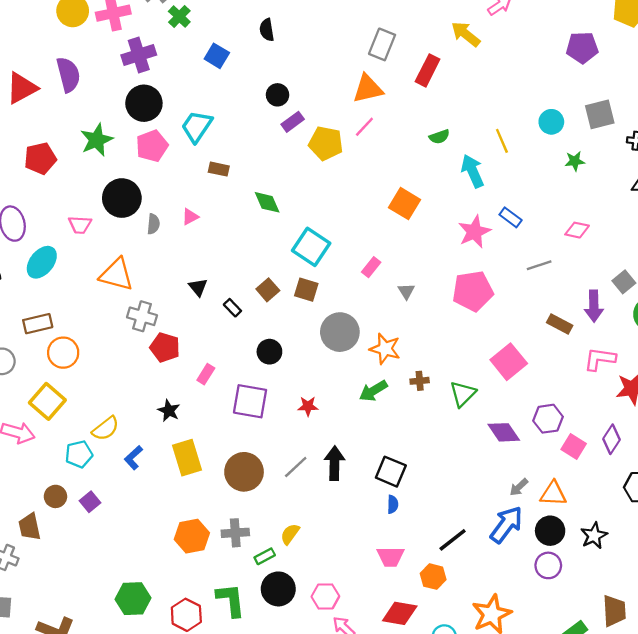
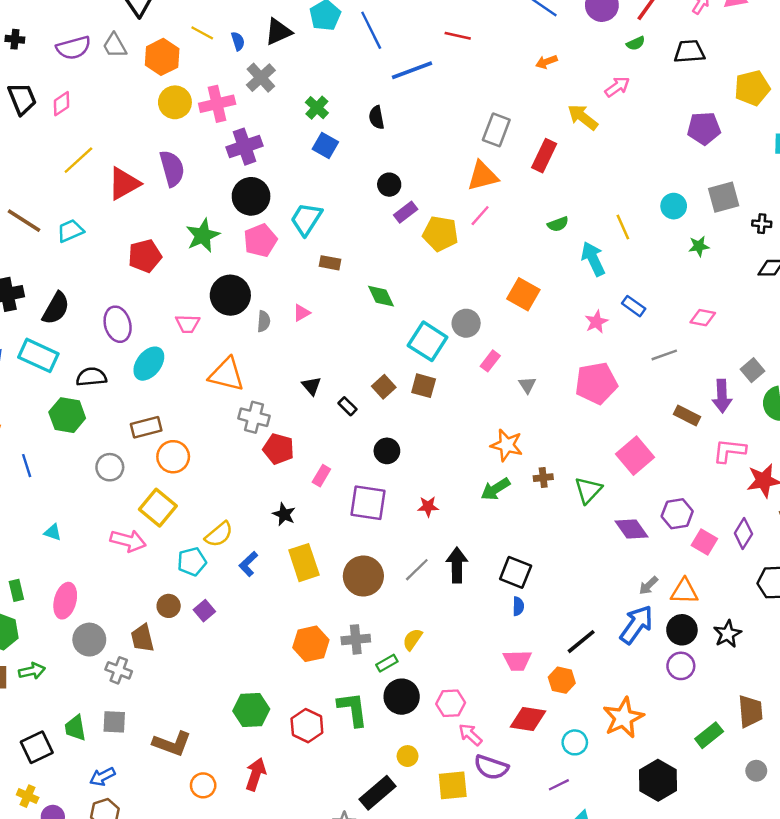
green cross: (179, 17) -> (317, 108), moved
pink star: (474, 232) -> (596, 322), size x0.7
gray circle: (340, 332) -> (466, 323), moved, size x0.7

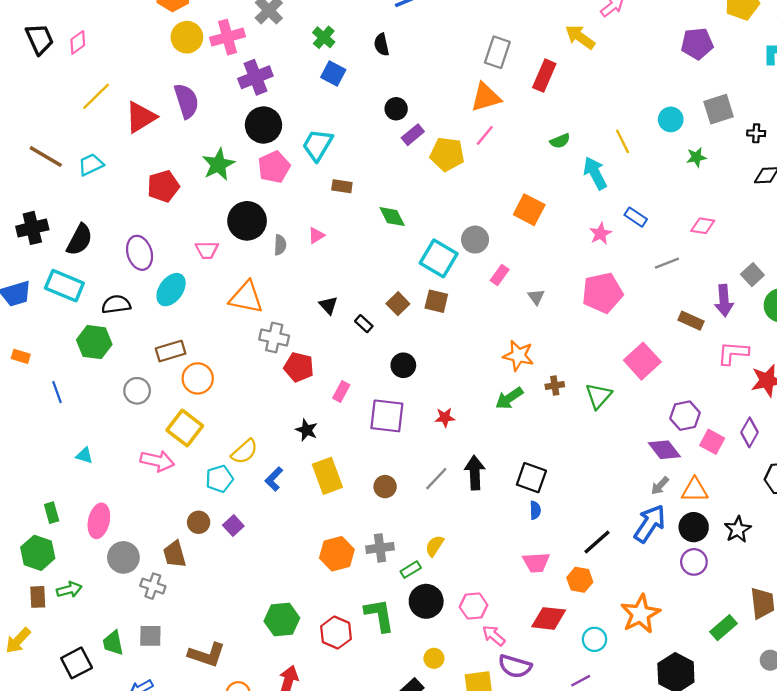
purple diamond: (632, 529) -> (664, 450), moved
brown circle: (363, 576) -> (385, 487), size x0.6

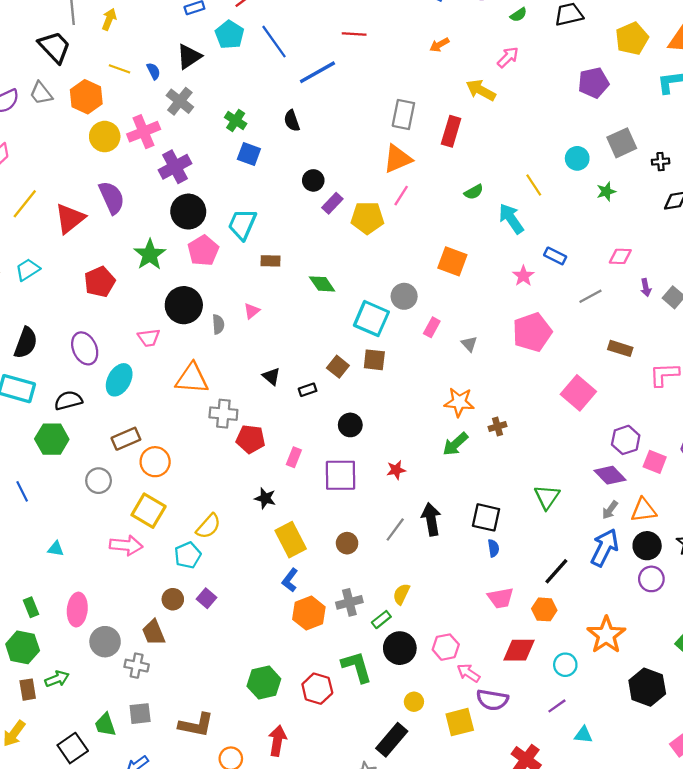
purple arrow: (724, 301) -> (646, 288), moved, size x0.6
black rectangle: (364, 324) -> (308, 390), turned -54
green triangle: (599, 396) -> (547, 497), moved
blue L-shape: (274, 479) -> (290, 580), moved

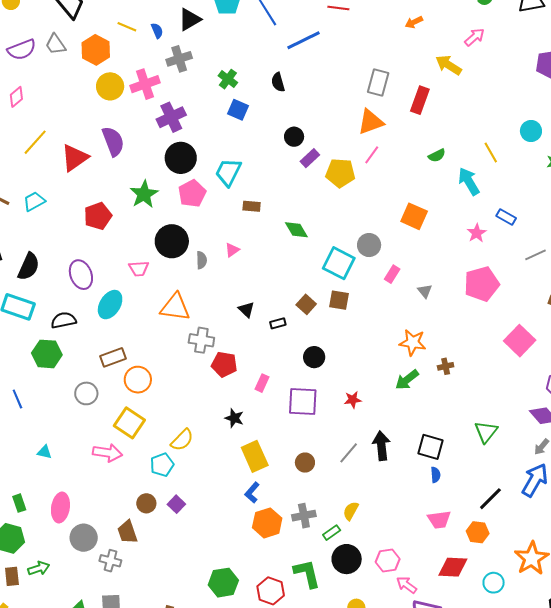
gray cross: (180, 101) -> (179, 59), turned 30

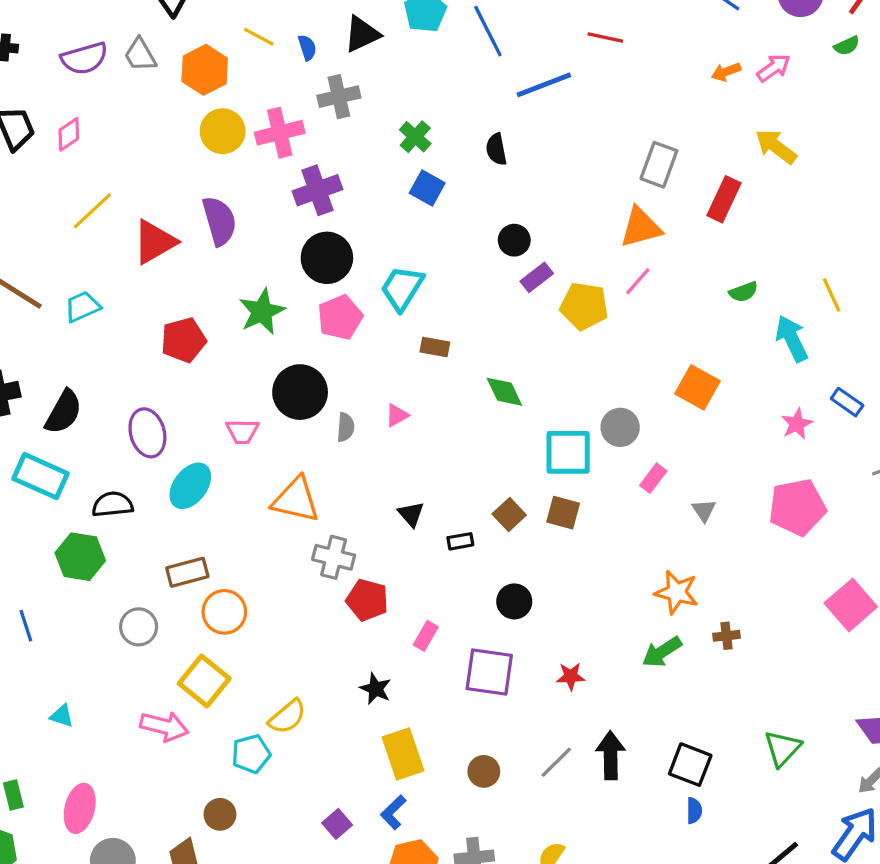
pink arrow: (475, 37) -> (774, 68), moved
cyan square: (339, 263) -> (568, 452), turned -32
purple square: (176, 504) -> (337, 824), moved

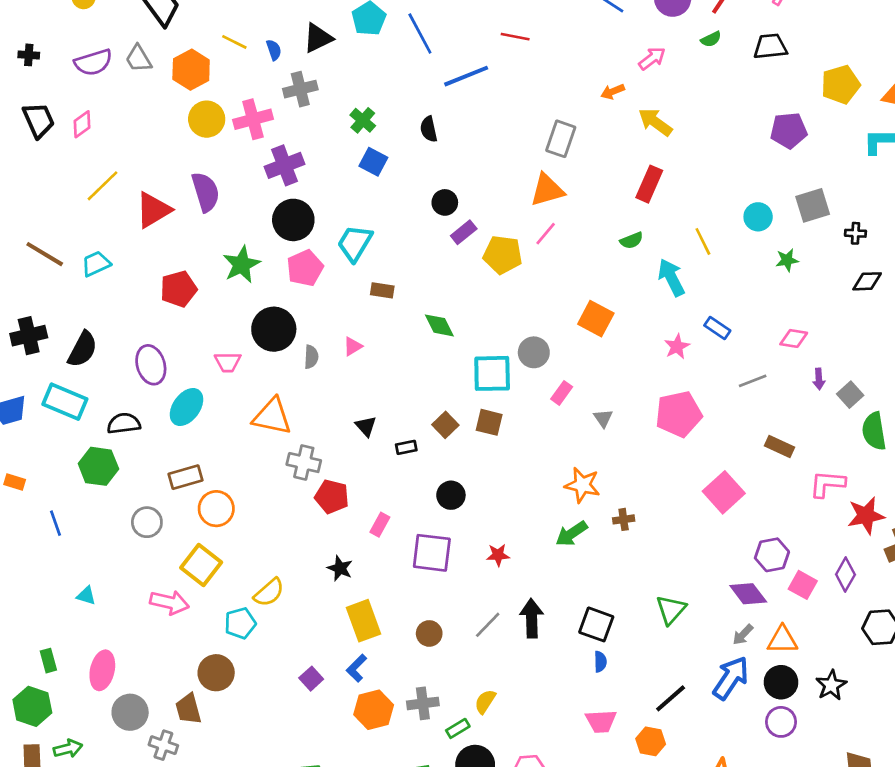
orange arrow: (726, 72) -> (613, 92), moved
red rectangle: (724, 199) -> (649, 184), moved
brown circle: (220, 814) -> (216, 673), size x1.4

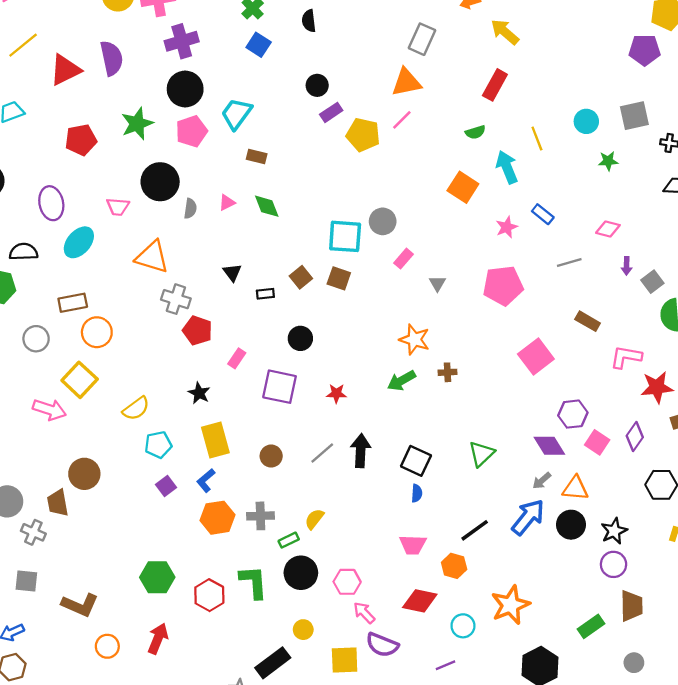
purple pentagon: (789, 130) -> (645, 50), moved
orange square: (596, 319) -> (463, 187), moved
green diamond: (439, 325) -> (267, 206), moved
cyan pentagon: (240, 623) -> (158, 445), moved
purple circle: (781, 722) -> (614, 564), moved

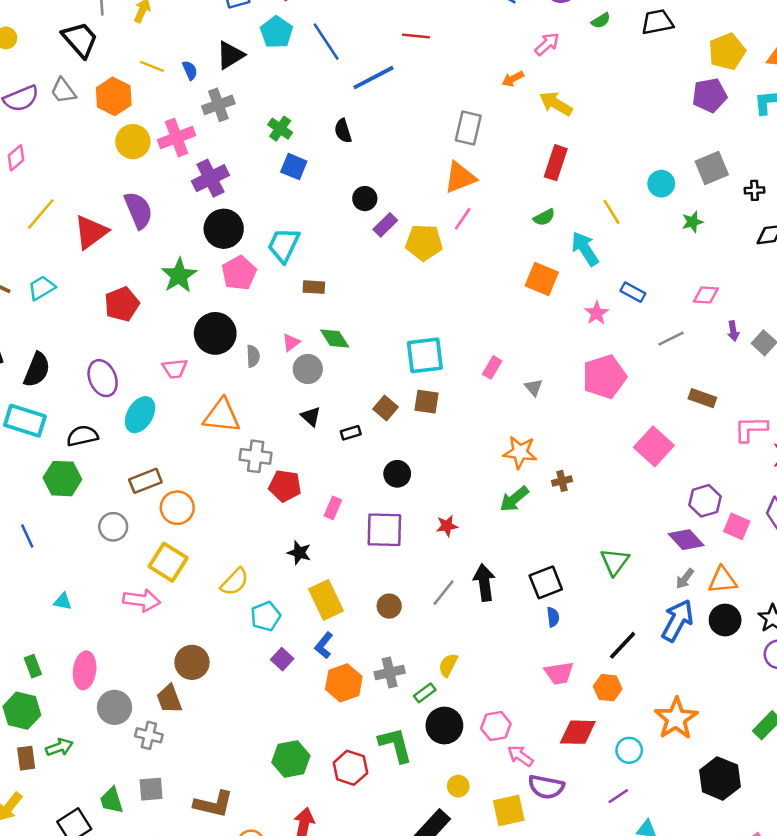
gray circle: (383, 221) -> (308, 369), moved
black square: (416, 461) -> (546, 582), turned -36

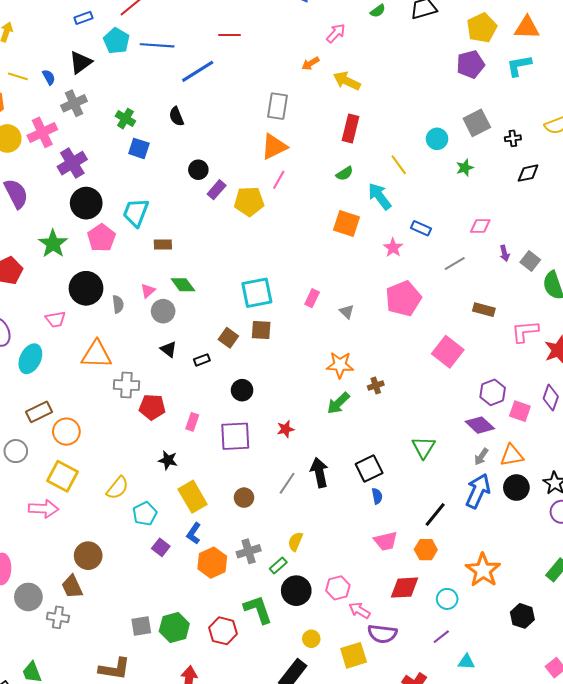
blue line: (326, 42) -> (157, 45), turned -48
black hexagon: (720, 778) -> (522, 616), size x0.7
gray square: (151, 789) -> (141, 626), moved

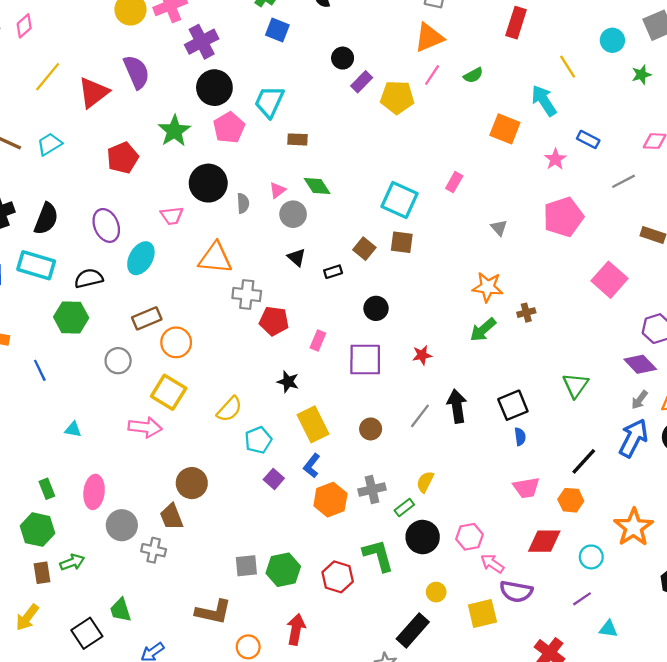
green semicircle: (345, 174) -> (473, 75), moved
cyan square: (257, 293) -> (400, 200), turned 32
pink rectangle: (312, 298) -> (454, 182), moved

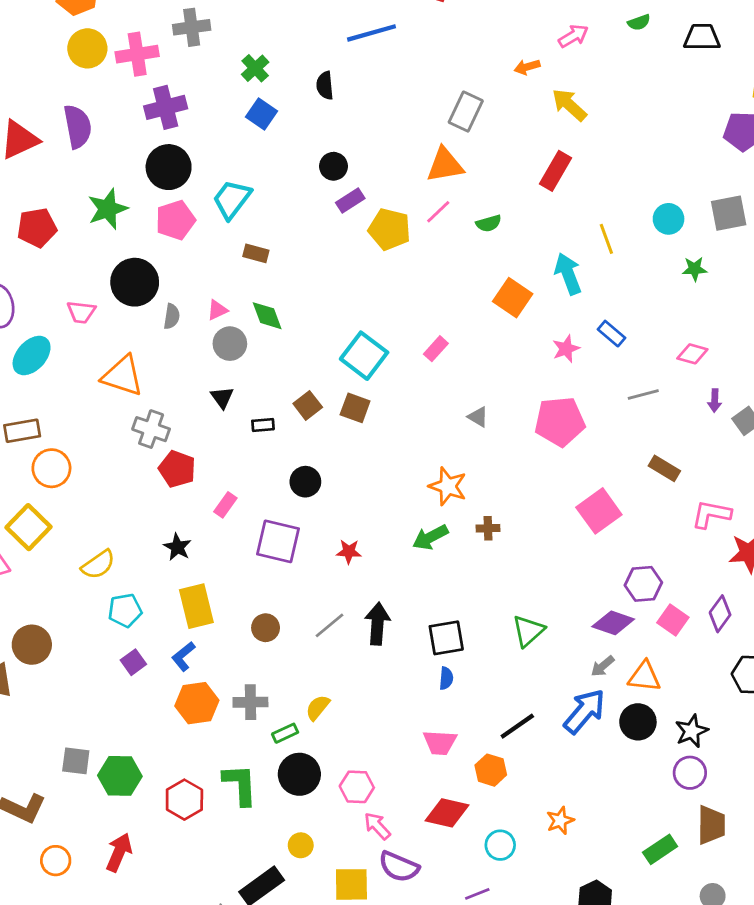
gray triangle: (499, 228) -> (478, 417), turned -30
purple diamond: (640, 364) -> (613, 623), turned -40
orange star: (634, 527) -> (560, 821), size x0.6

